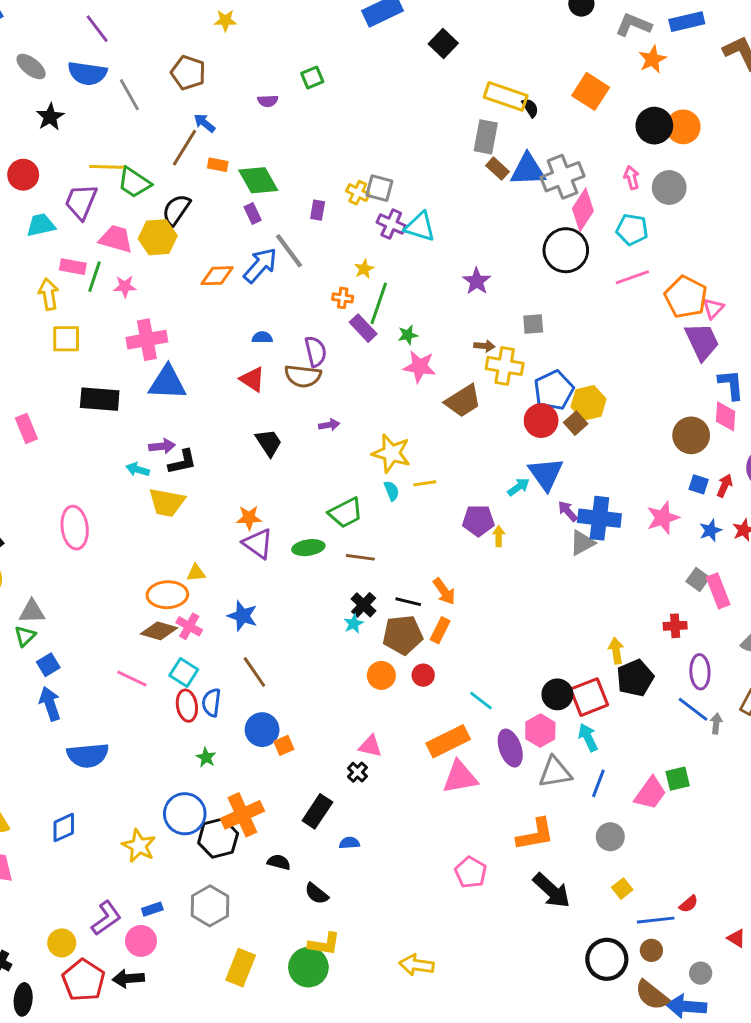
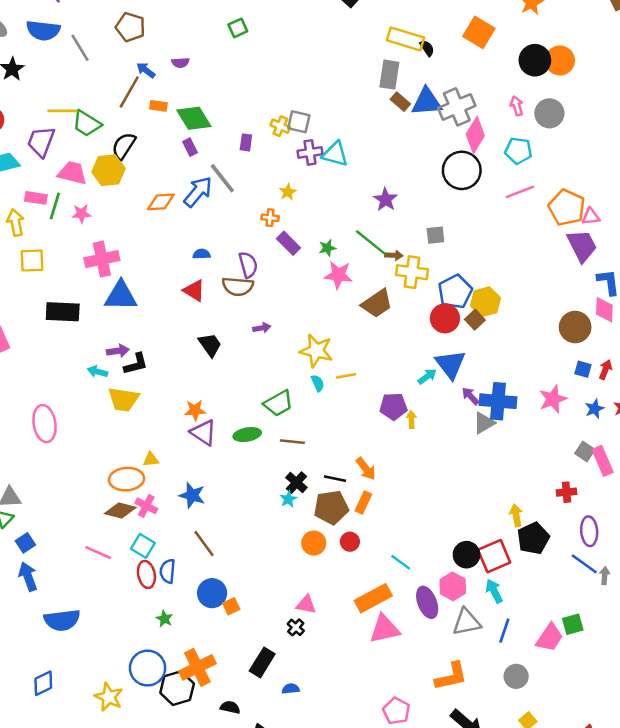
purple semicircle: (268, 101) -> (180, 63), moved
purple cross: (391, 224) -> (310, 152), turned -30
green line: (379, 303) -> (371, 243), moved, turned -68
pink triangle: (713, 308) -> (591, 217), turned 42

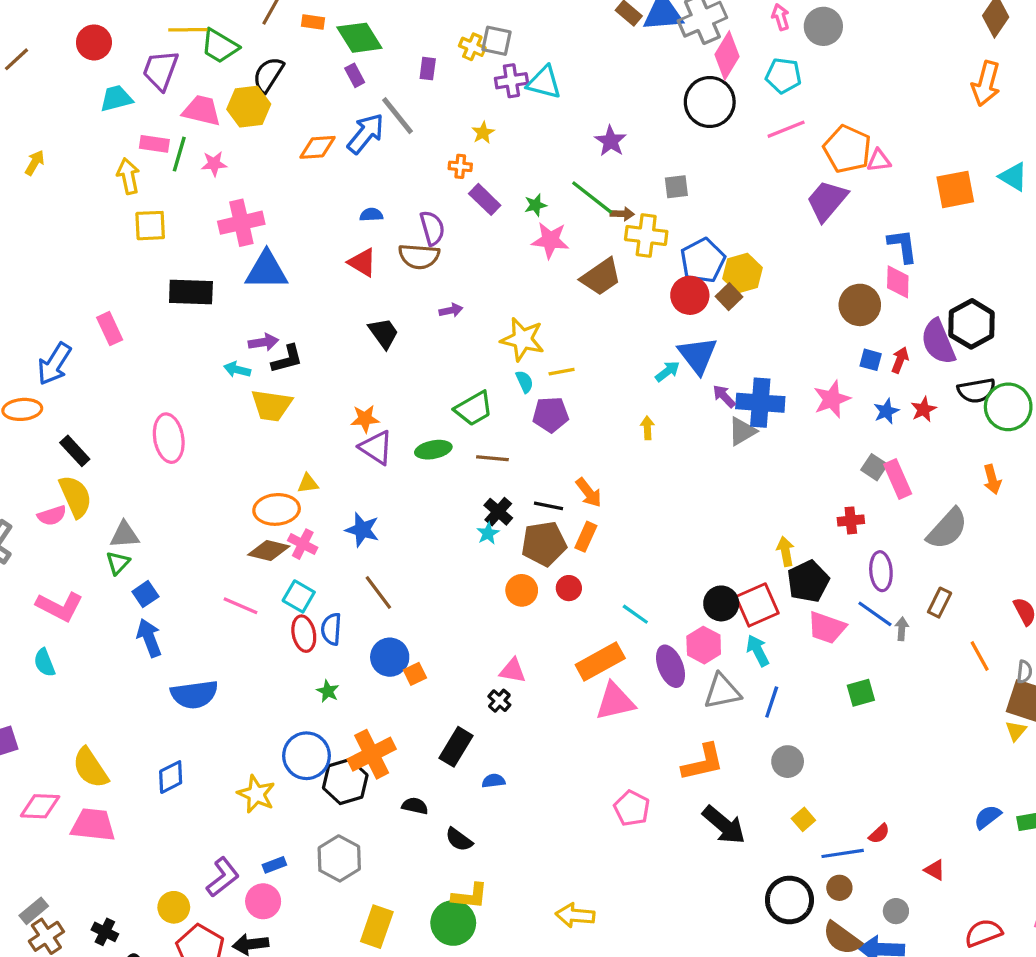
purple trapezoid: (582, 246) -> (827, 201), moved, turned -112
purple pentagon: (393, 406) -> (551, 415), moved
pink trapezoid: (550, 638) -> (827, 628), moved, turned 76

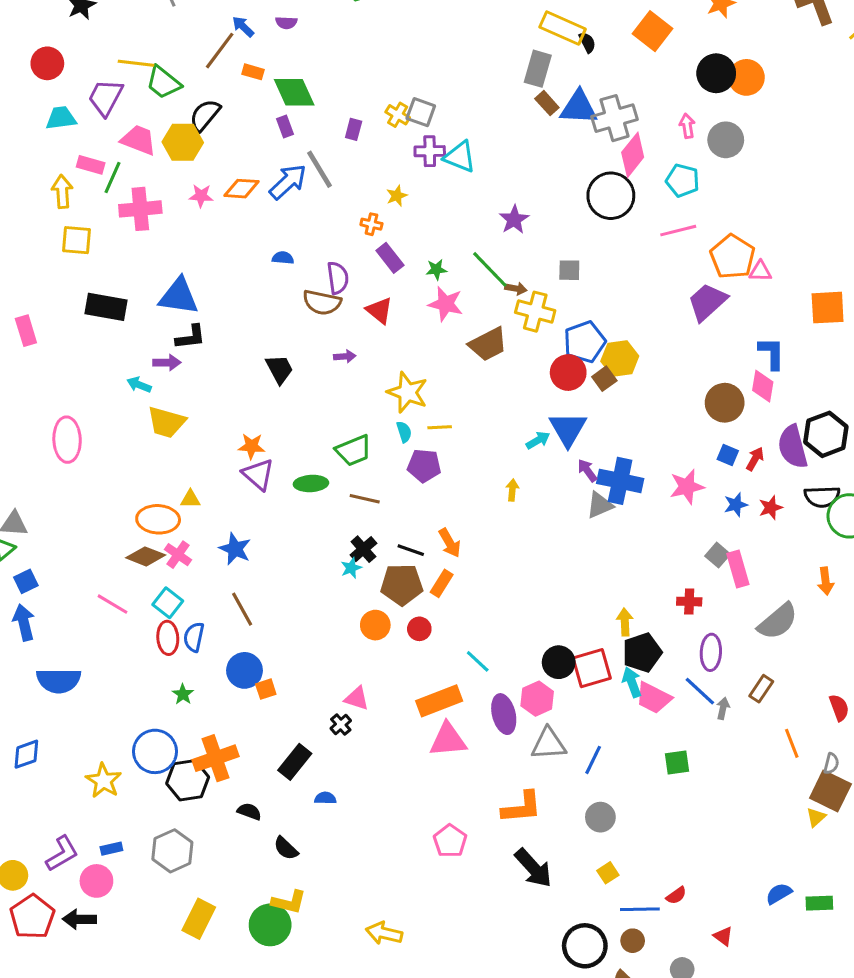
pink star: (214, 164) -> (201, 196), moved
pink cross: (241, 223) -> (140, 209), moved
red triangle: (362, 262) -> (379, 310), moved
black L-shape: (287, 359) -> (191, 337), moved
cyan arrow: (758, 651) -> (632, 682), moved

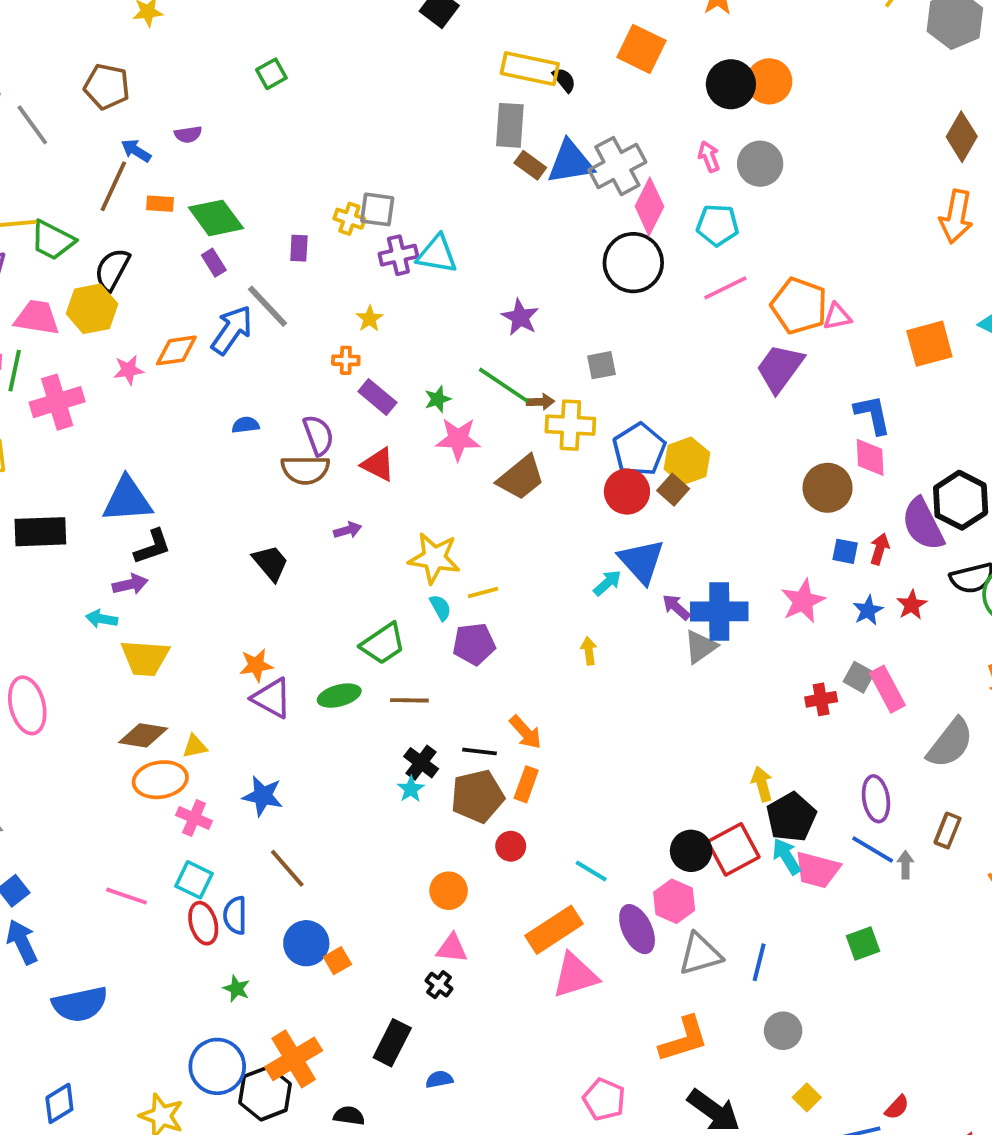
brown diamond: (146, 556) -> (143, 735), moved
red cross: (689, 602) -> (821, 699), moved
orange circle: (375, 625) -> (449, 891), moved

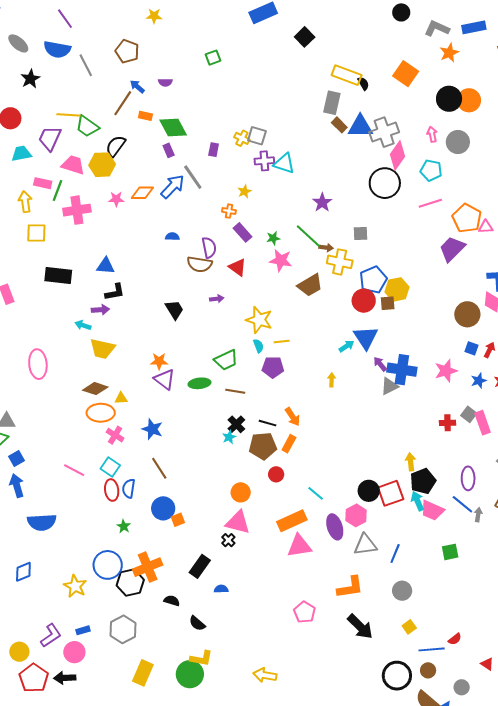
brown square: (673, 490) -> (388, 303), turned 35
blue triangle: (127, 500) -> (106, 266), size x0.7
pink triangle: (452, 948) -> (238, 522), size x1.5

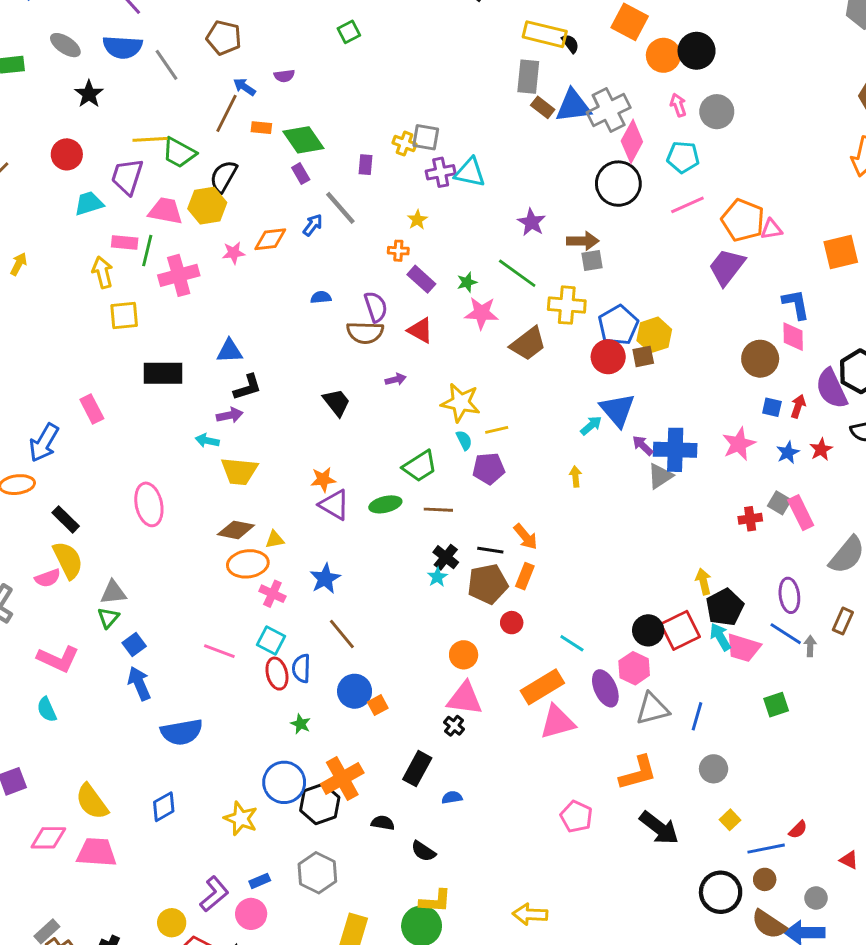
orange circle: (469, 100) -> (663, 55), moved
blue arrow: (173, 187) -> (313, 225), size x0.6
brown arrow: (326, 248) -> (583, 241), moved, size x1.5
blue star: (152, 429) -> (325, 579), turned 30

